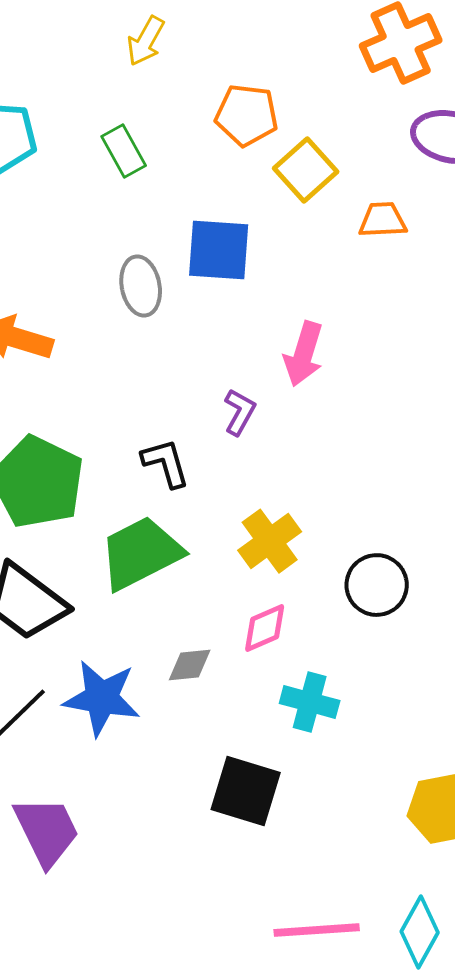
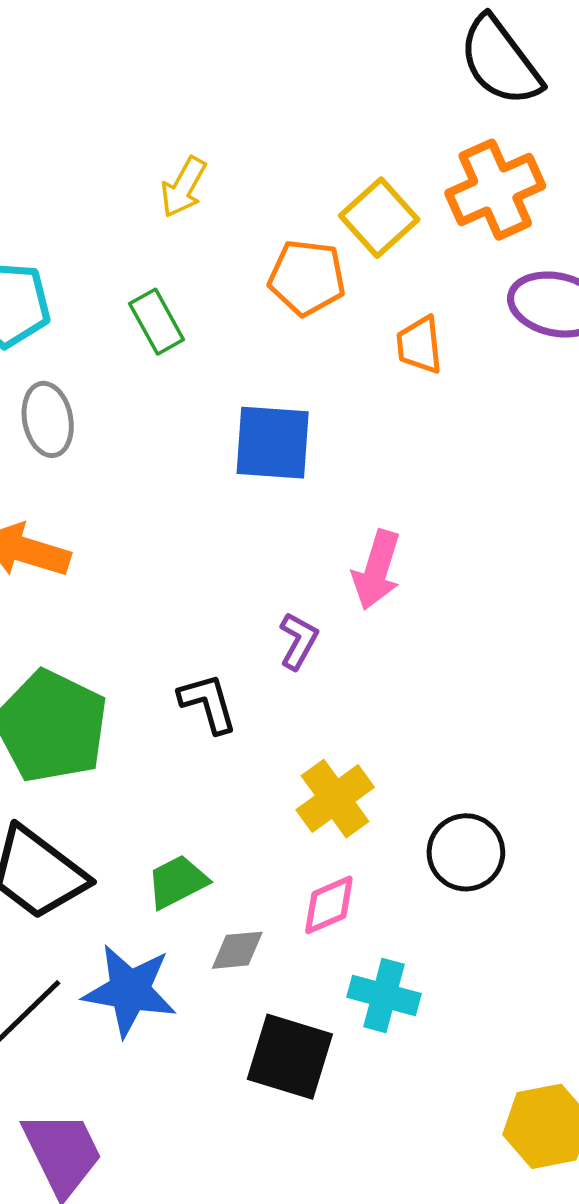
yellow square: (306, 170) -> (379, 218), moved
orange trapezoid: (383, 220) -> (419, 345), moved, turned -93
gray ellipse: (141, 286) -> (48, 419), moved
green trapezoid: (141, 553) -> (177, 882), moved, size x0.6
black square: (246, 791) -> (290, 1057), moved

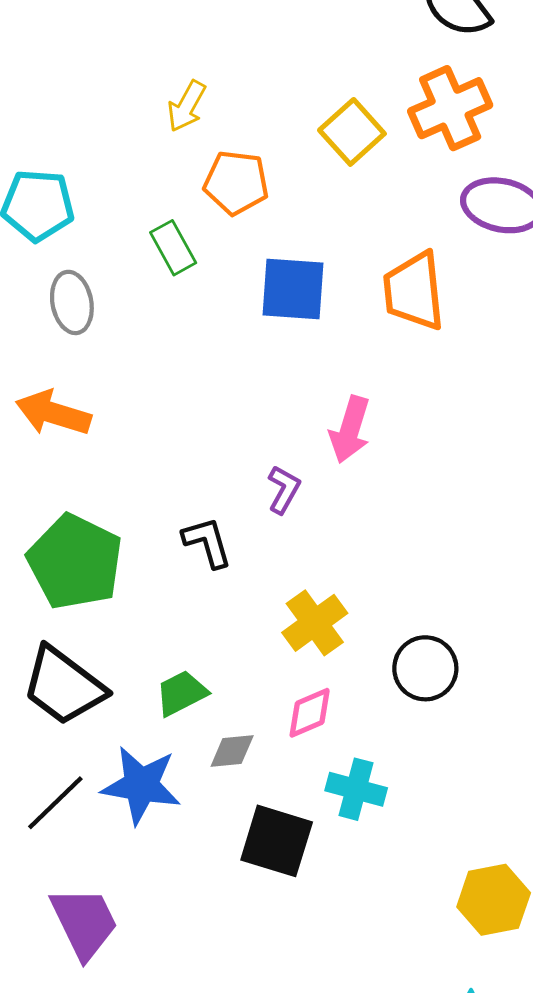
orange pentagon: (307, 278) -> (236, 183), moved
green rectangle: (157, 322) -> (173, 248), moved
orange trapezoid: (419, 345) -> (414, 291), moved, size x1.6
blue square: (273, 443) -> (293, 289), moved

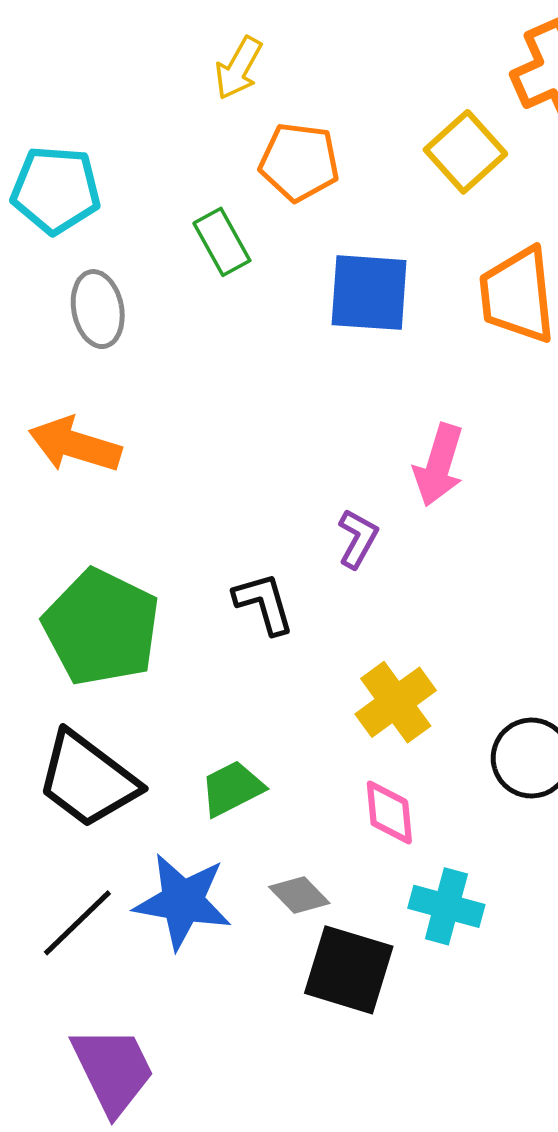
yellow square: (352, 132) -> (465, 152), moved
pink diamond: (310, 713) -> (389, 813), turned -72
gray diamond: (232, 751) -> (299, 895), moved, turned 51

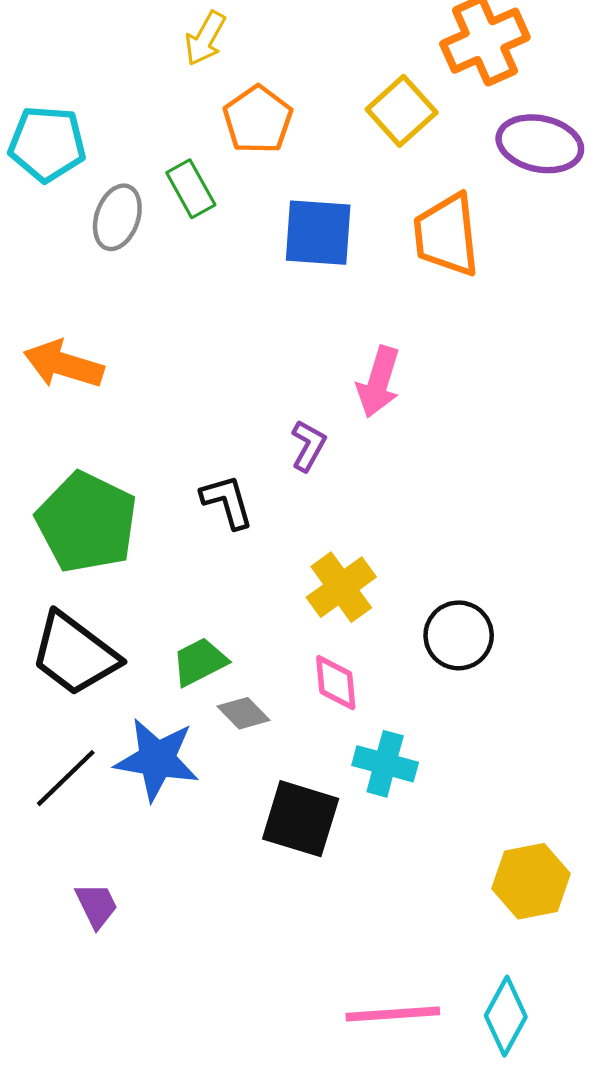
orange pentagon: (299, 162) -> (258, 120), turned 30
gray ellipse: (98, 309) -> (117, 217), moved, turned 30
gray diamond: (299, 895) -> (244, 713), moved
purple trapezoid: (113, 1070) -> (96, 905), size x0.6

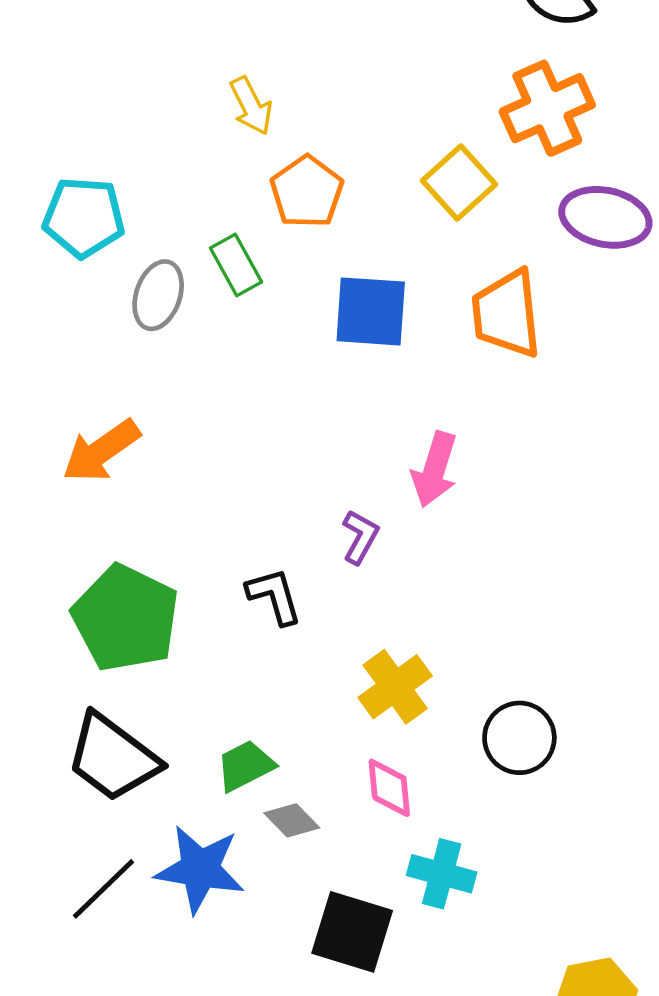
yellow arrow: (205, 38) -> (251, 106), turned -56
orange arrow: (64, 364) -> (101, 451), turned -52

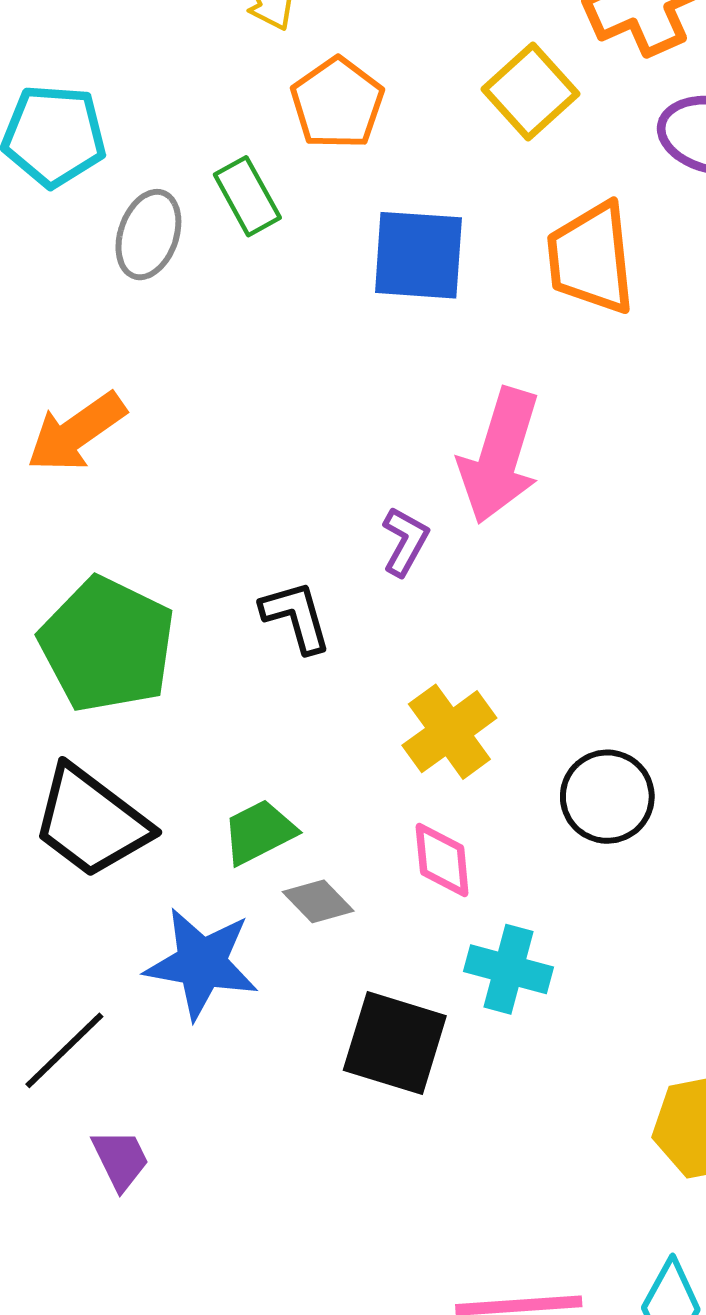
pink arrow: (435, 469) -> (500, 456), size x1.4
black line: (103, 889) -> (64, 1050), moved

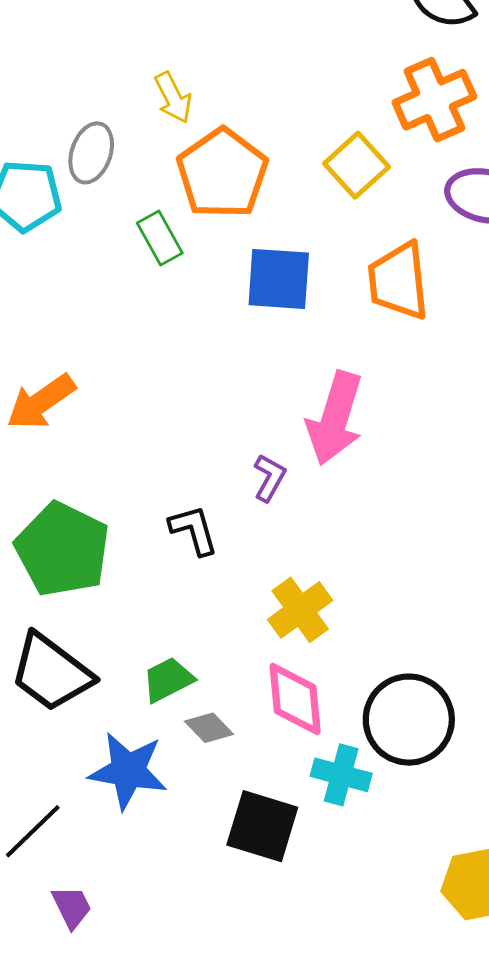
orange pentagon: (337, 103) -> (222, 173), size x1.4
gray ellipse: (148, 235) -> (91, 153), moved
black circle: (607, 797) -> (409, 720), moved, size x1.4
pink diamond: (442, 860) -> (295, 699), size x1.4

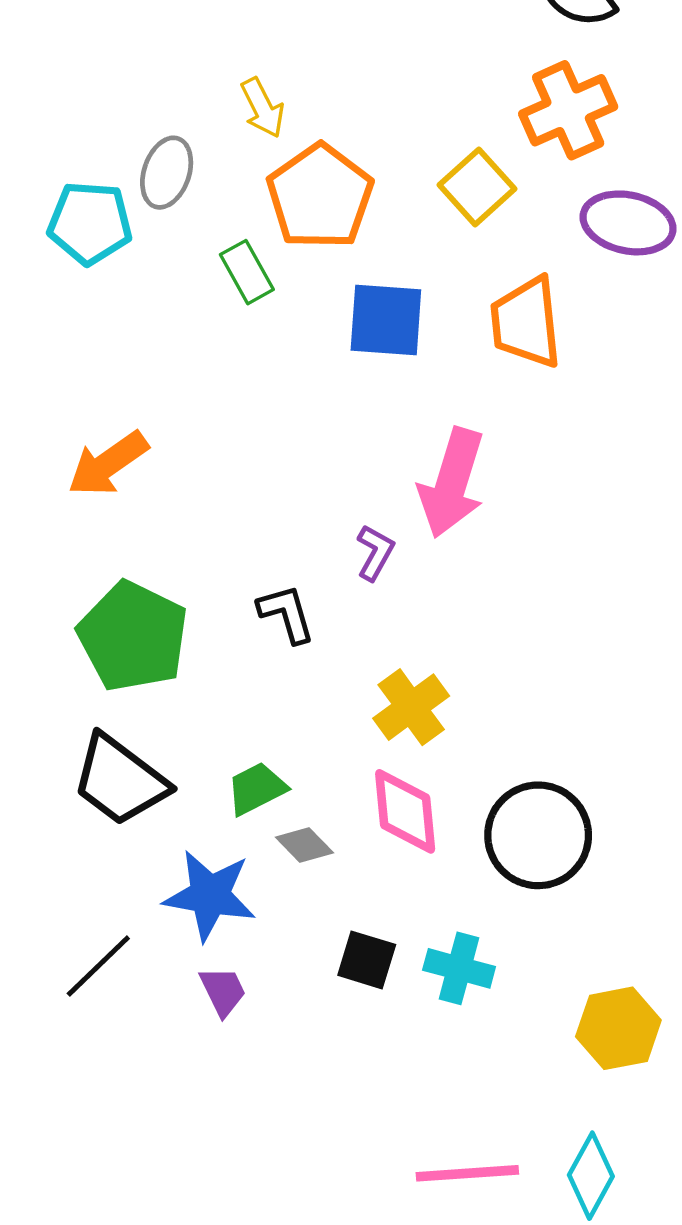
cyan cross: (341, 775) -> (459, 968), moved
black square: (262, 826) -> (367, 960), size x0.7
purple trapezoid: (72, 907) -> (223, 991), moved

